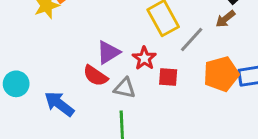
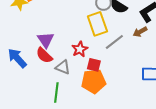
purple triangle: (108, 52) -> (46, 40), moved, turned -42
orange pentagon: (221, 74) -> (93, 81), moved
blue arrow: (59, 104) -> (17, 58), moved

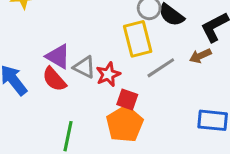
purple triangle: (46, 40) -> (58, 56), turned -30
gray triangle: (63, 67) -> (84, 67), moved
orange pentagon: (93, 81) -> (125, 124), turned -30

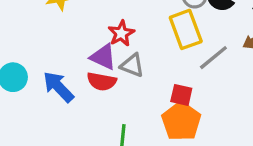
red star: (108, 74) -> (121, 33), moved
red semicircle: (54, 79) -> (102, 81), turned -32

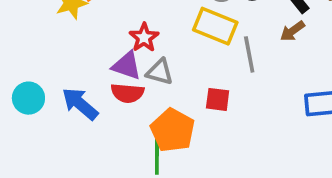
yellow rectangle: (186, 29) -> (215, 26), turned -42
gray line: (213, 58) -> (249, 54), turned -56
orange pentagon: (181, 121) -> (173, 130), moved

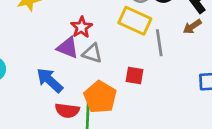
red semicircle: (127, 93) -> (67, 110), moved
blue arrow: (80, 104) -> (50, 80), moved

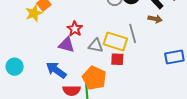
yellow rectangle: (135, 21) -> (115, 41), moved
brown arrow: (192, 27) -> (155, 19), turned -128
gray triangle: (92, 53) -> (96, 46), moved

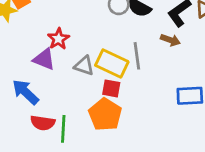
orange pentagon: (94, 78) -> (105, 115), moved

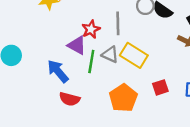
gray line: (137, 56) -> (118, 23), moved
red square: (111, 88) -> (160, 87), moved, turned -35
green line: (63, 129) -> (91, 61), moved

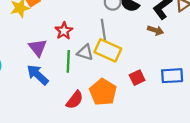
gray line: (118, 23) -> (103, 30), moved
purple triangle: (77, 45) -> (38, 48), moved, turned 30
red semicircle: (70, 99) -> (75, 100), moved, turned -60

